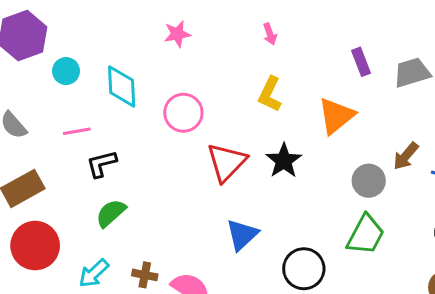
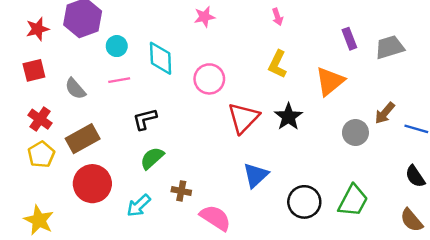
pink line: (77, 131) -> (119, 80), moved
green trapezoid: (366, 235) -> (353, 201), moved
brown cross: (145, 275) -> (181, 191), moved

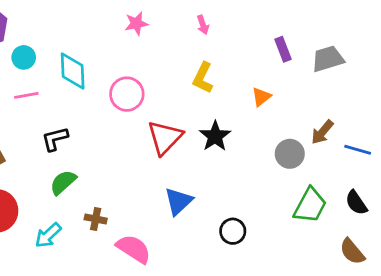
pink star: (204, 17) -> (136, 23), moved
orange triangle: (330, 81) -> (261, 97), size x0.6
green trapezoid: (353, 201) -> (310, 205), moved
black circle: (304, 202) -> (233, 231), size x0.7

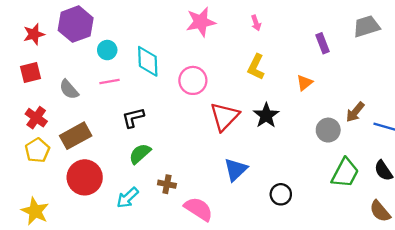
pink star: (136, 23) -> (201, 22), size x1.5
gray trapezoid: (328, 59) -> (366, 26), moved

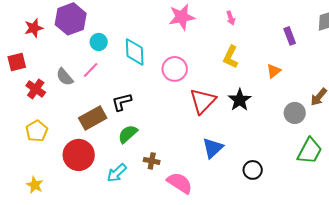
red square: (31, 73) -> (17, 62), moved
pink line: (109, 82) -> (91, 70), moved, turned -36
red cross: (36, 118) -> (36, 89), moved
brown rectangle: (76, 136) -> (93, 118), moved
yellow star: (35, 211) -> (35, 185), size x0.7

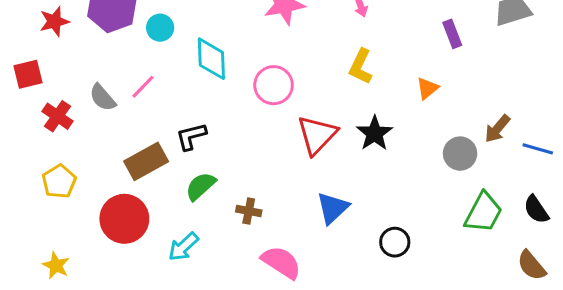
cyan circle: (99, 42) -> (160, 28), moved
brown cross: (152, 161) -> (249, 211), moved

